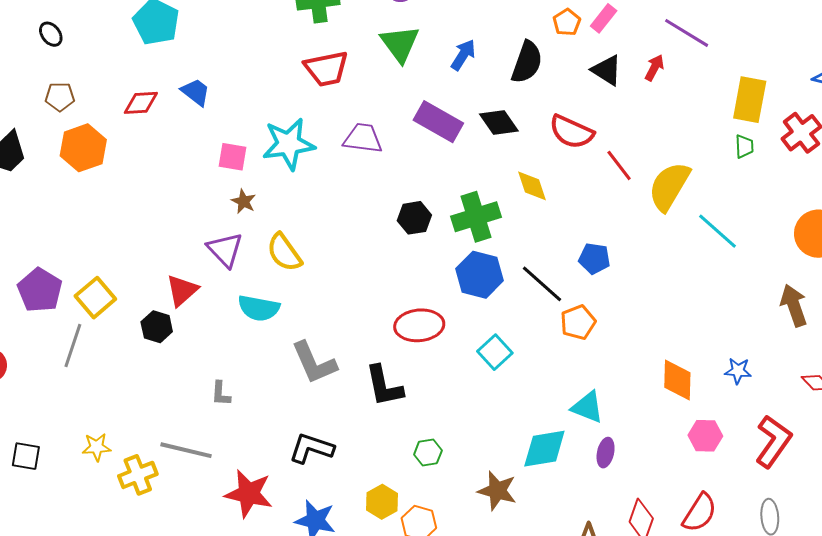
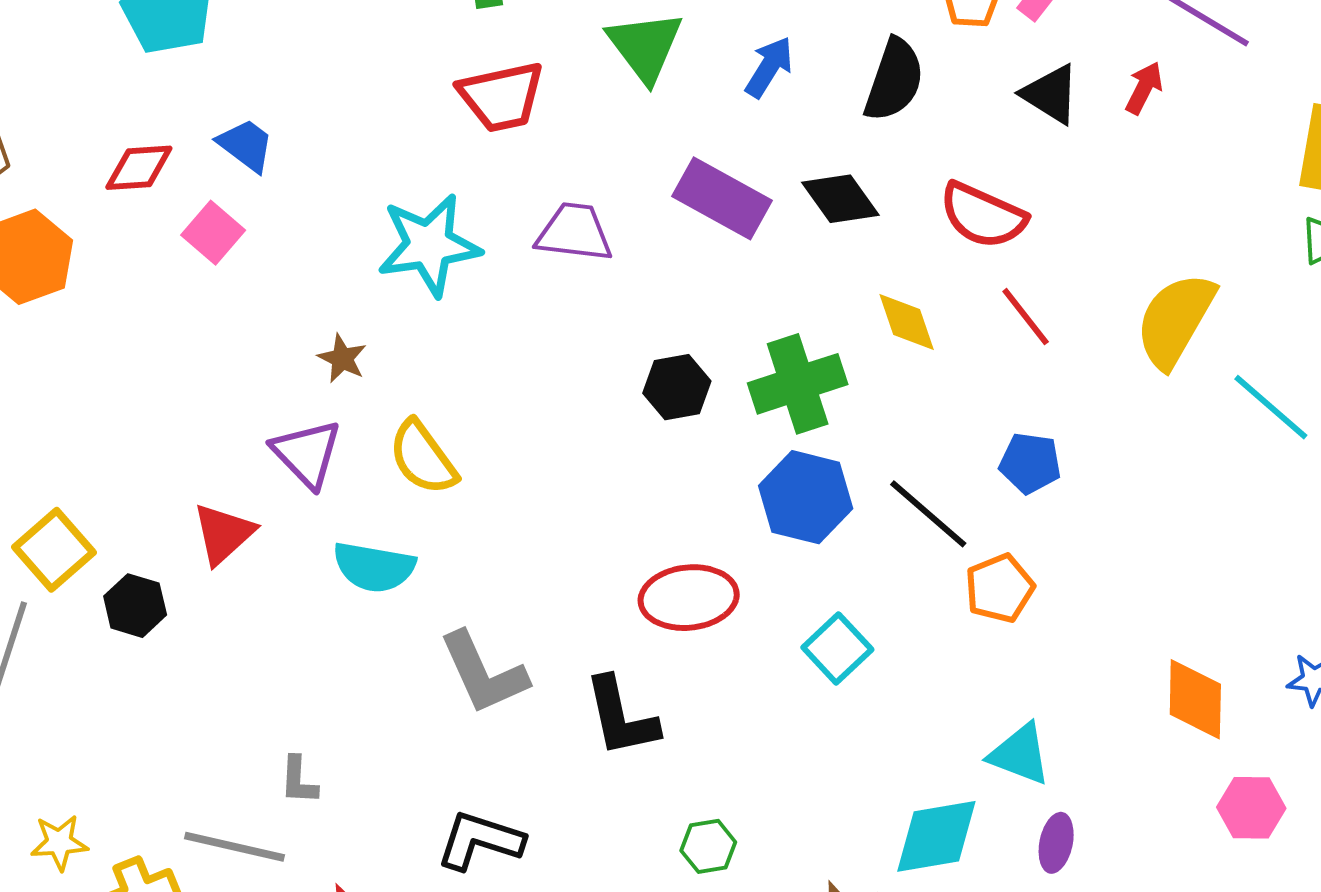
pink square: (233, 157) -> (213, 233), moved, turned 32
red line: (619, 165) -> (1026, 317), moved
black hexagon: (157, 327) -> (135, 606), moved
gray L-shape: (221, 394) -> (299, 780), moved

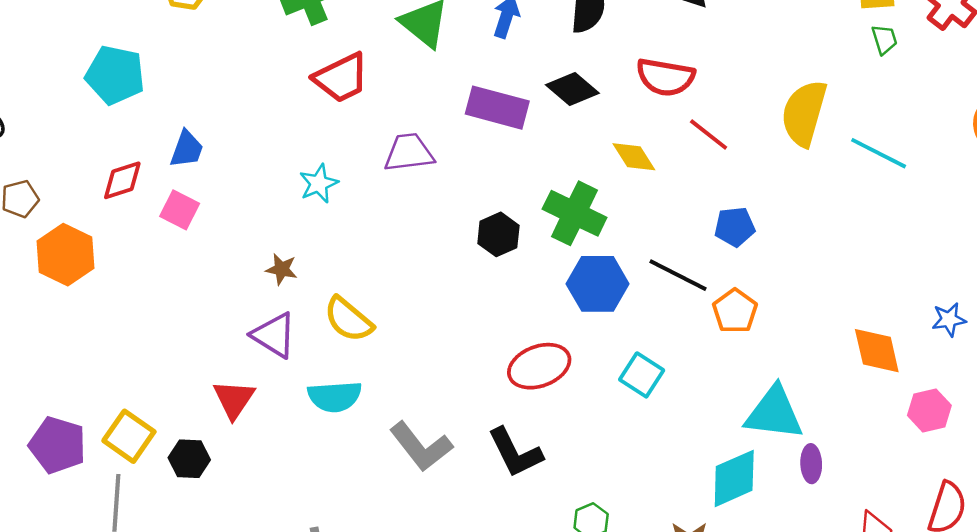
blue trapezoid: (246, 145) -> (187, 149), turned 87
cyan star: (429, 245) -> (319, 184), size x0.6
green cross: (798, 384) -> (575, 213), turned -32
cyan triangle: (1020, 754) -> (774, 413), size x1.4

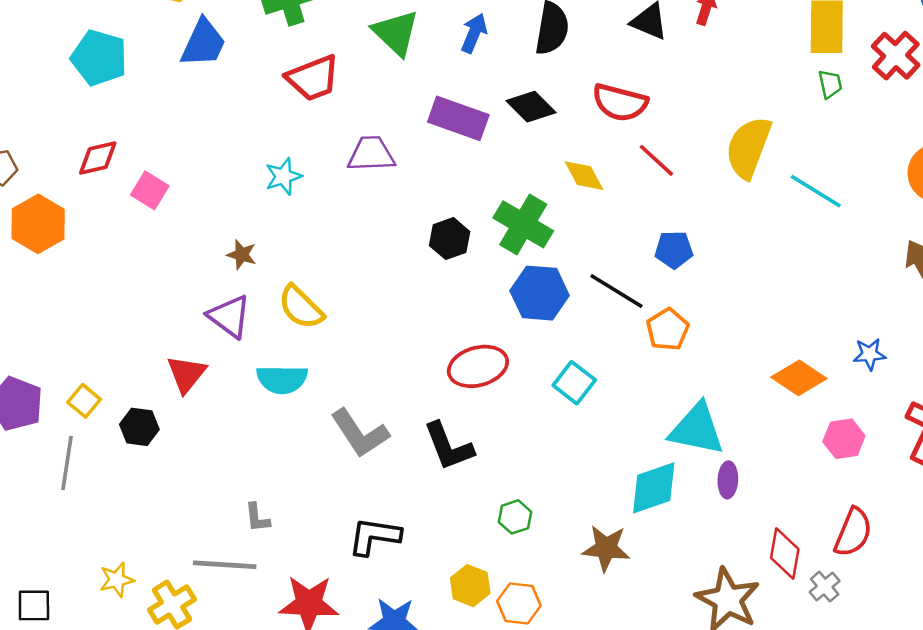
blue trapezoid: (187, 149) -> (203, 43), moved, size x1.4
orange diamond: (877, 351) -> (799, 378), turned -48
yellow square: (129, 436) -> (84, 401), size x0.7

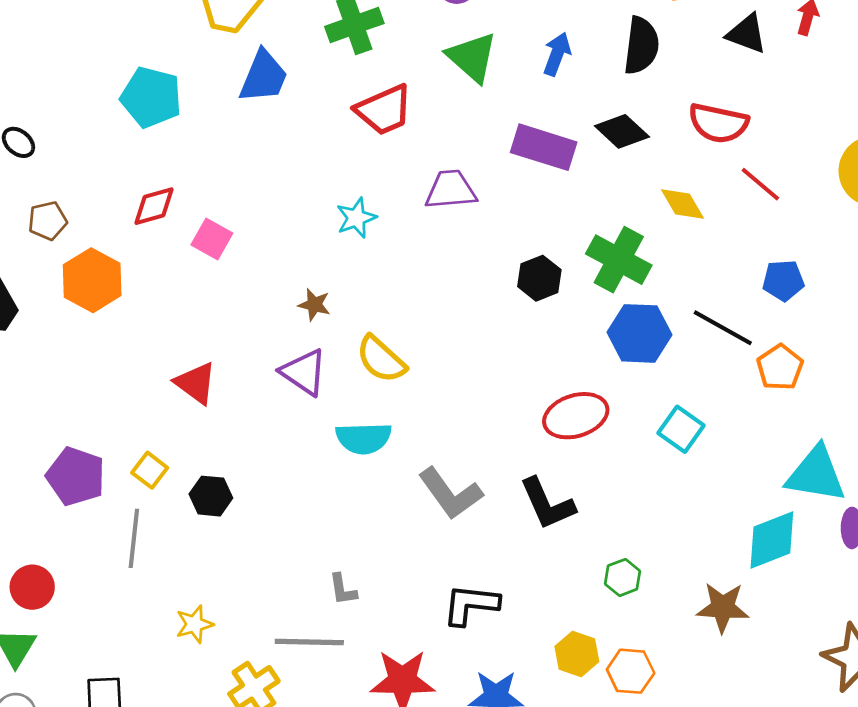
red triangle: (186, 374) -> (196, 383), moved, turned -30
yellow star: (117, 580) -> (194, 624), moved

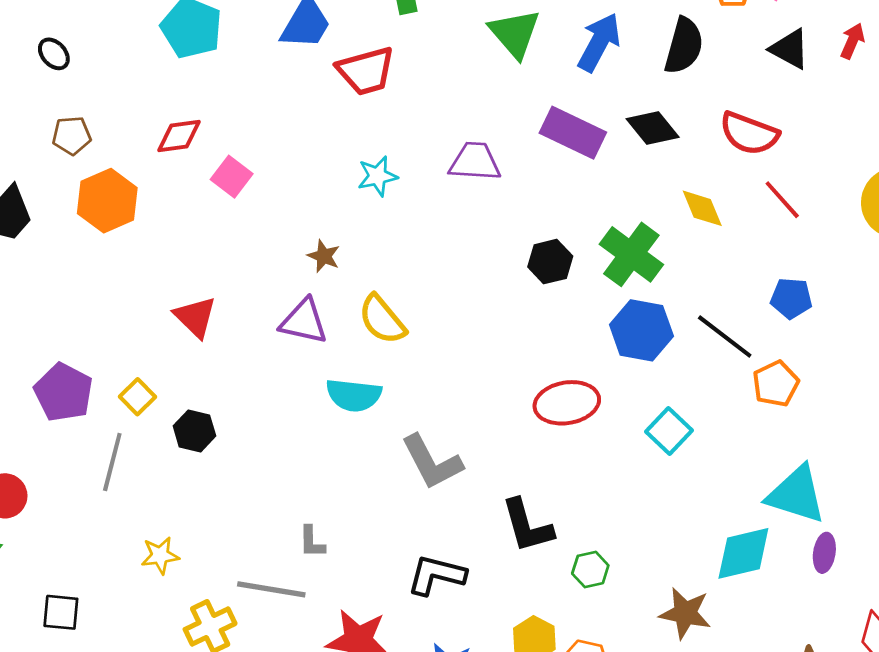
blue arrow: (557, 54) -> (599, 42), size x1.4
red trapezoid: (384, 110) -> (366, 71), moved
purple triangle: (304, 372) -> (304, 322), turned -30
black L-shape: (547, 504) -> (527, 526), moved

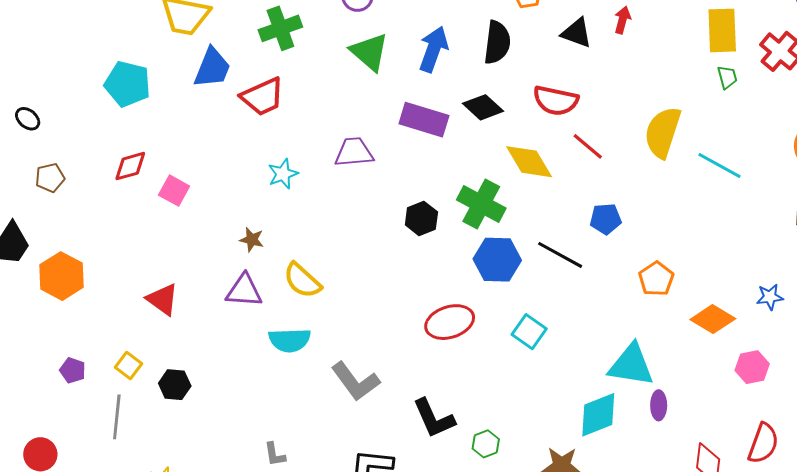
orange hexagon: (107, 201) -> (62, 276), moved
yellow diamond: (702, 208) -> (529, 162), size x1.4
orange pentagon: (776, 384) -> (656, 279), moved
purple pentagon: (64, 392) -> (73, 370), size x0.6

